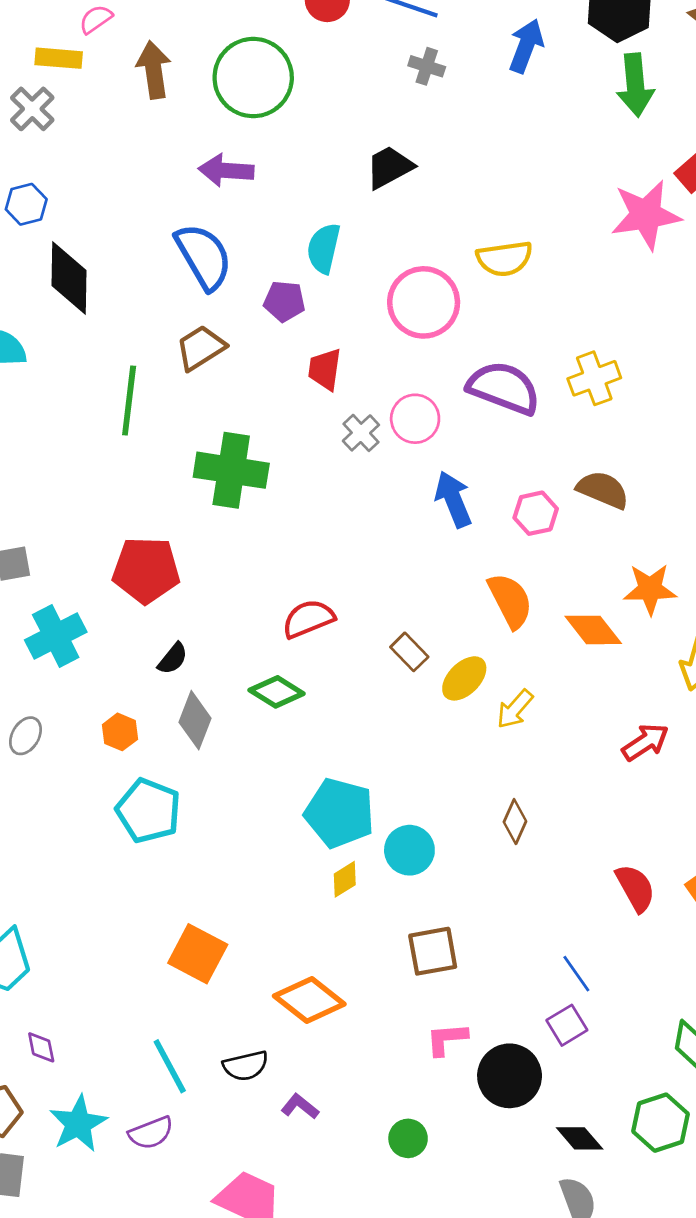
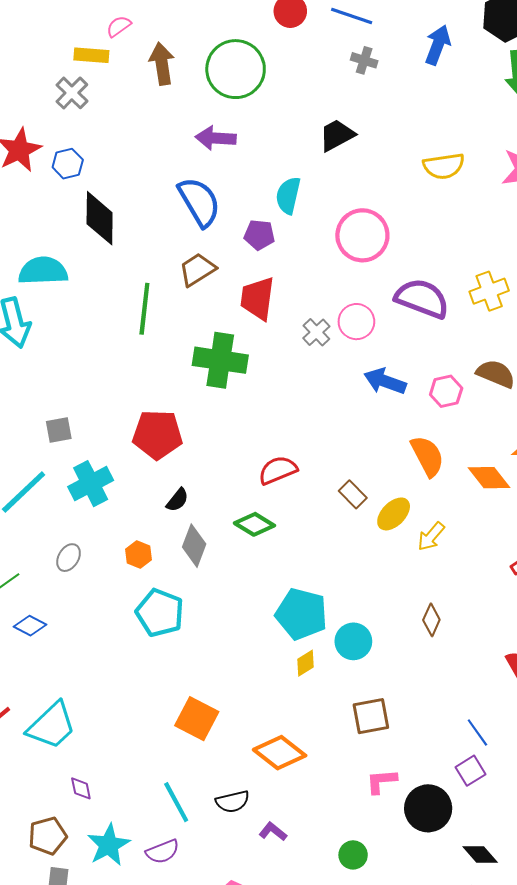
yellow semicircle: (504, 259) -> (444, 166), moved
red trapezoid: (325, 369) -> (257, 298), moved, size x1.4
blue arrow: (453, 499) -> (385, 381), turned -48

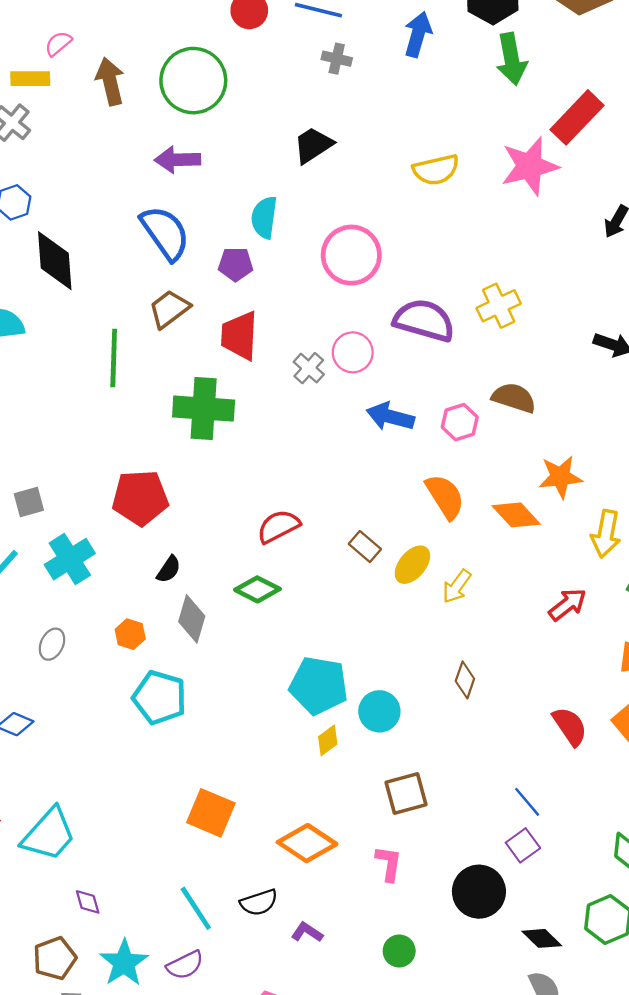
pink L-shape: (381, 781) -> (389, 863), moved, turned 108

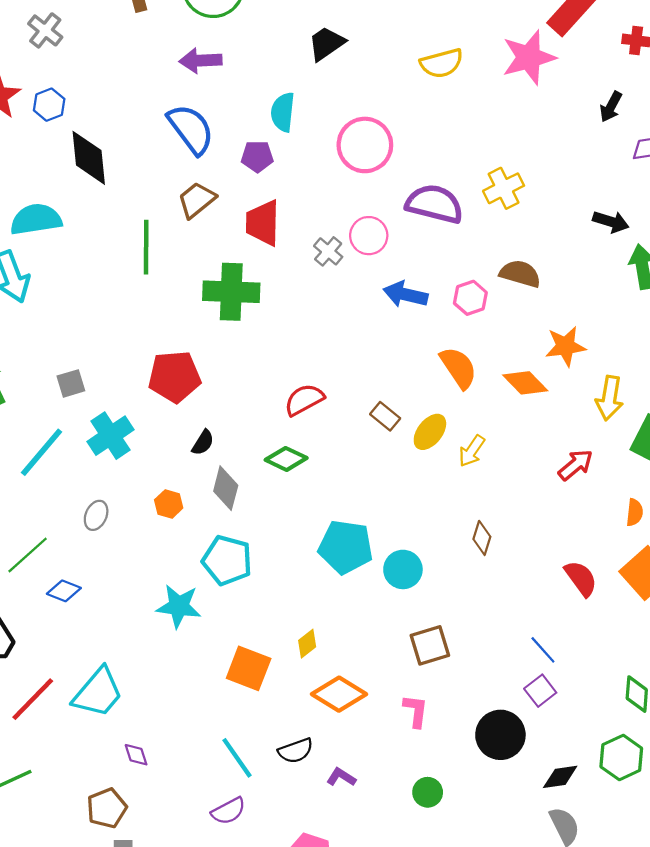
cyan pentagon: (160, 698) -> (227, 560), moved
yellow diamond: (328, 740) -> (307, 644), moved
black diamond: (542, 938) -> (560, 777), turned -51
cyan star: (124, 963) -> (179, 606), moved, turned -30

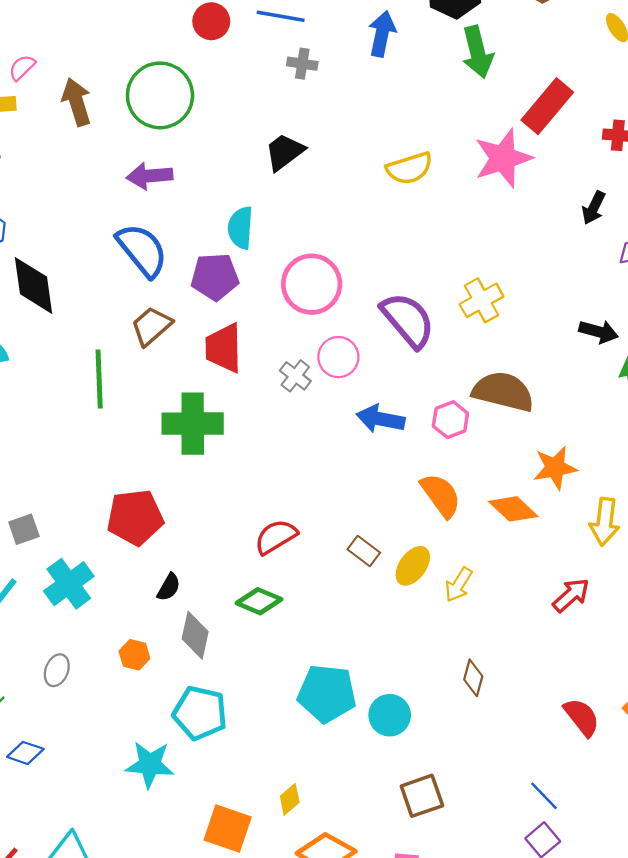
pink circle: (365, 145) -> (312, 284), moved
purple pentagon: (257, 156) -> (215, 277), size x1.4
purple semicircle: (435, 204) -> (408, 320), turned 38
brown semicircle: (520, 274) -> (503, 392), size x1.4

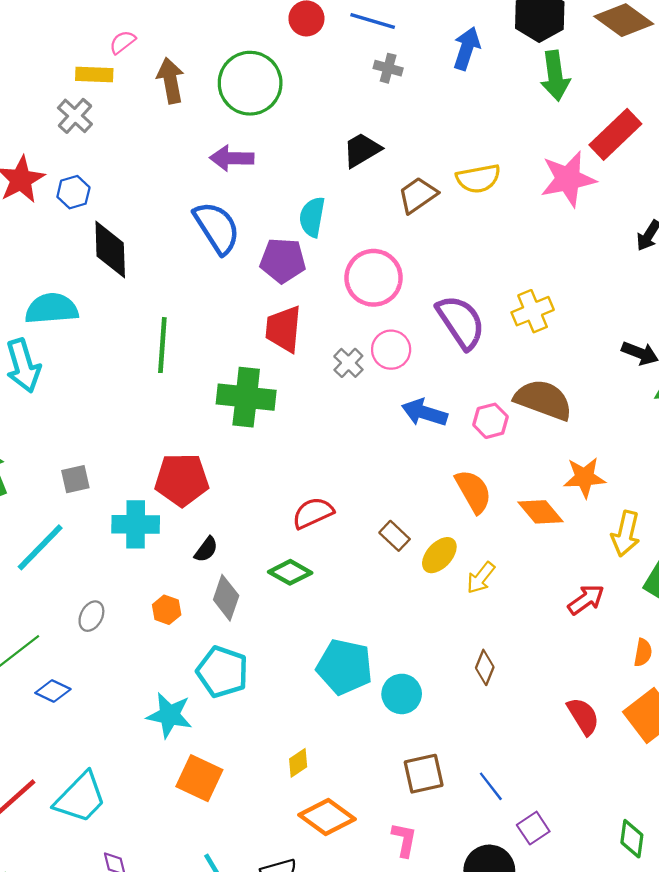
brown trapezoid: (151, 326) -> (418, 195), moved
cyan cross: (69, 584) -> (136, 524), moved, turned 30
blue line: (544, 796) -> (491, 786), moved
orange square: (228, 828) -> (199, 778), moved

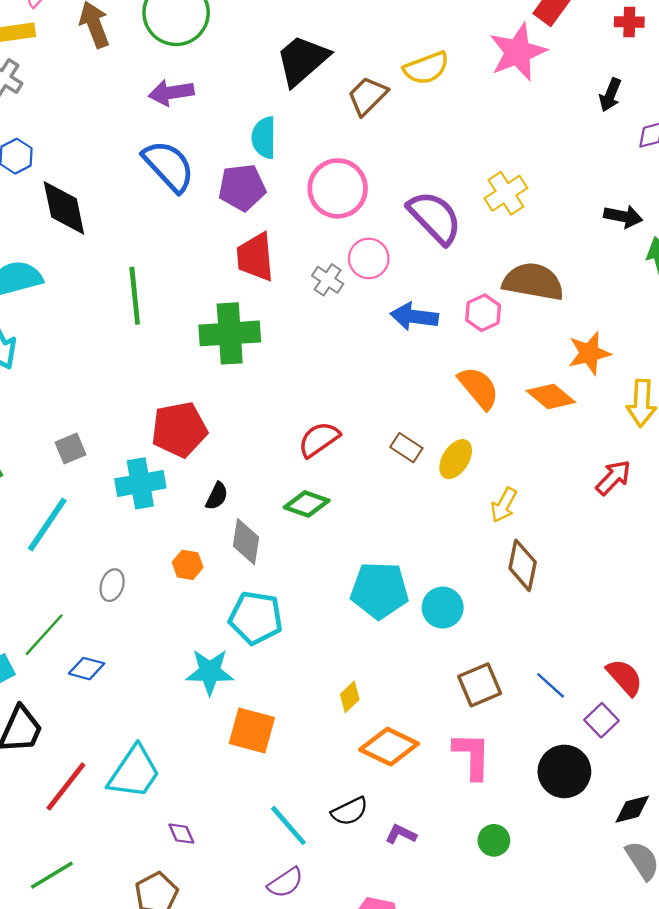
black trapezoid: (362, 150) -> (302, 60), size x1.4
yellow arrow: (481, 578) -> (504, 505), moved
brown diamond: (485, 667) -> (523, 565), size x1.4
red semicircle: (583, 716) -> (625, 677), moved
pink L-shape: (404, 840) -> (472, 756), size x1.4

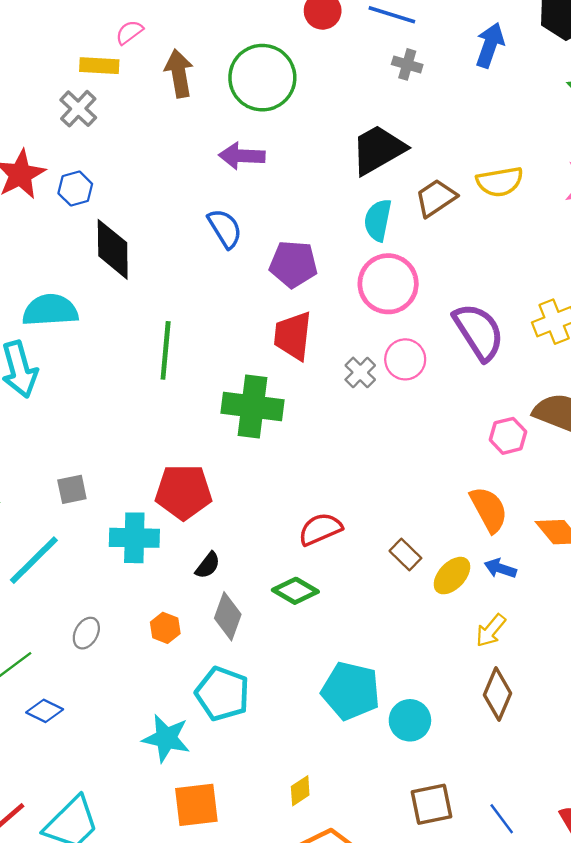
cyan semicircle: (264, 138) -> (378, 220), moved
blue semicircle: (169, 166) -> (225, 228), size x0.7
blue arrow: (414, 317) -> (500, 568), moved, size x0.7
orange square: (252, 730) -> (196, 805), turned -33

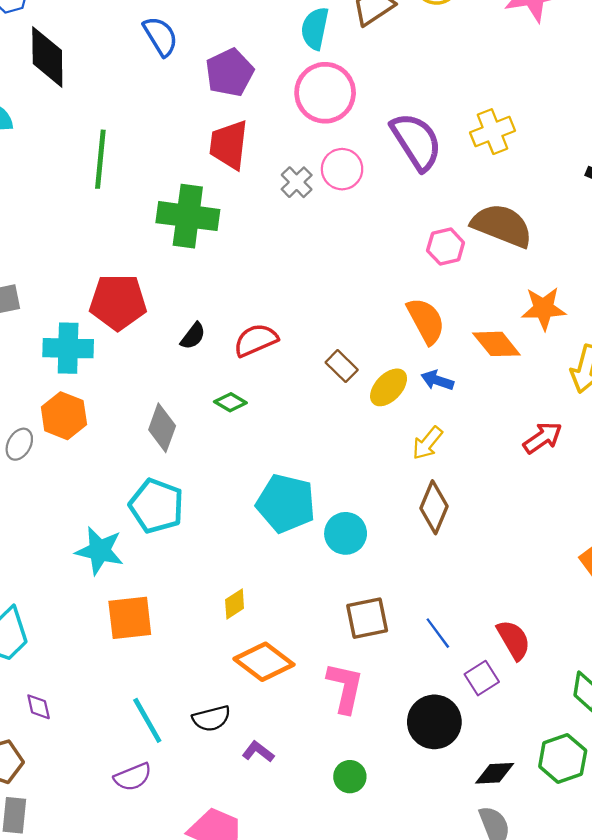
purple pentagon: (293, 264) -> (230, 72), turned -30
black semicircle: (208, 565) -> (193, 336), moved
green diamond: (295, 591) -> (230, 402), size x0.7
orange hexagon: (165, 628) -> (64, 416), moved, size x1.5

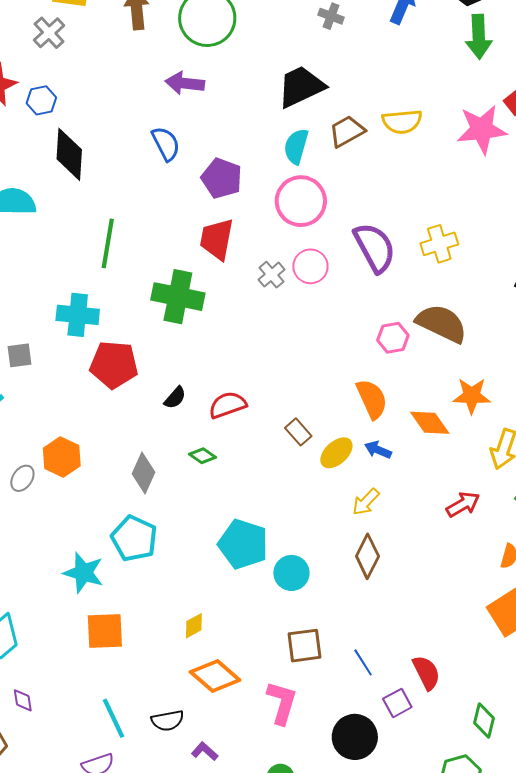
purple pentagon: (230, 72) -> (222, 178), turned -30
cyan cross: (68, 348) -> (78, 315), moved

